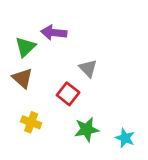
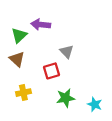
red square: (68, 94) -> (52, 71), turned 35
yellow cross: (31, 122) -> (23, 93), turned -32

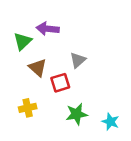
gray triangle: (67, 52) -> (78, 60), turned 32
brown triangle: (17, 59) -> (38, 68), moved

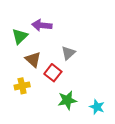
red square: (60, 83) -> (53, 73), turned -35
yellow cross: (28, 108) -> (22, 86), moved

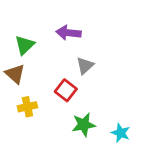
purple arrow: (42, 25) -> (69, 33), moved
brown triangle: (33, 59) -> (15, 74), moved

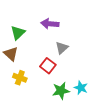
yellow cross: (27, 107) -> (20, 78), turned 32
cyan star: (121, 133) -> (81, 88), moved

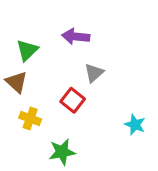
cyan star: (81, 88) -> (135, 125), moved
green star: (61, 91) -> (62, 152), moved

